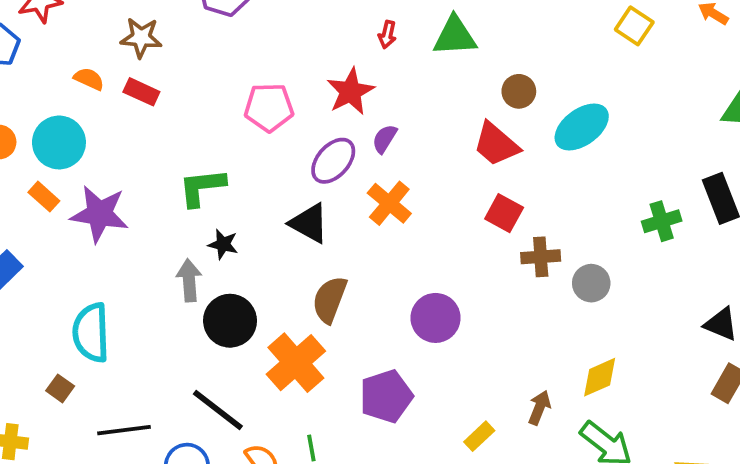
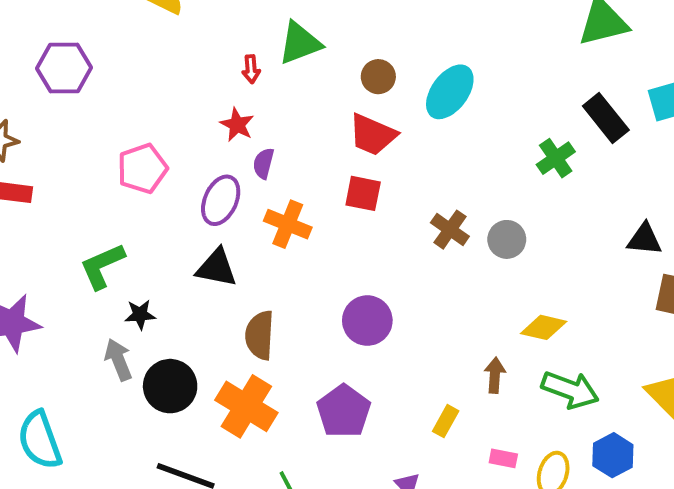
red arrow: (387, 35) -> (251, 69), moved
red star: (350, 91) -> (237, 125), moved, size x0.7
red square: (504, 213) -> (363, 193), moved
brown cross: (541, 257) -> (450, 230), turned -33
yellow diamond: (600, 377) -> (544, 327), turned 54

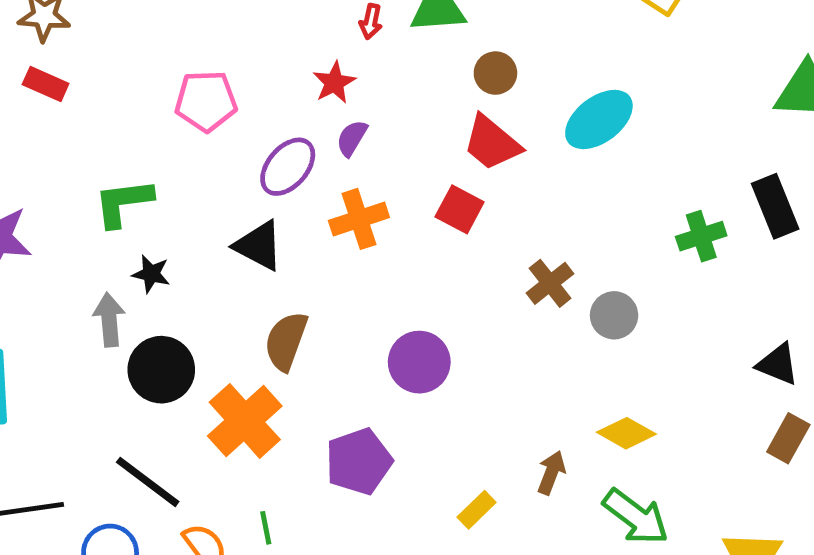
brown circle: (378, 77) -> (495, 73), moved
orange cross: (288, 224) -> (359, 219), turned 33

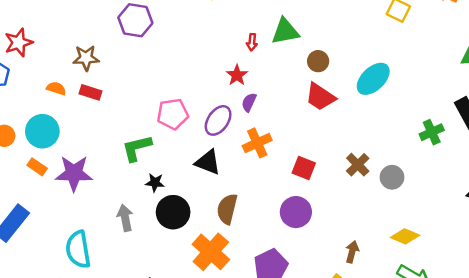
pink pentagon: (206, 101) -> (173, 114), moved
red square: (460, 209) -> (304, 168), moved
gray arrow: (109, 320) -> (125, 218), moved
black circle: (161, 370) -> (173, 212), moved
brown arrow: (551, 473) -> (352, 252), moved

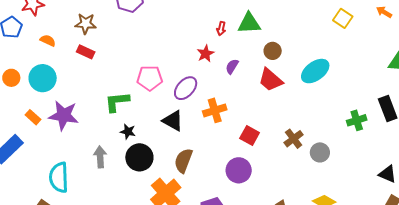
orange semicircle: (56, 88) -> (48, 41), moved
purple semicircle: (249, 102) -> (232, 66), moved
orange rectangle: (37, 167) -> (33, 117), moved

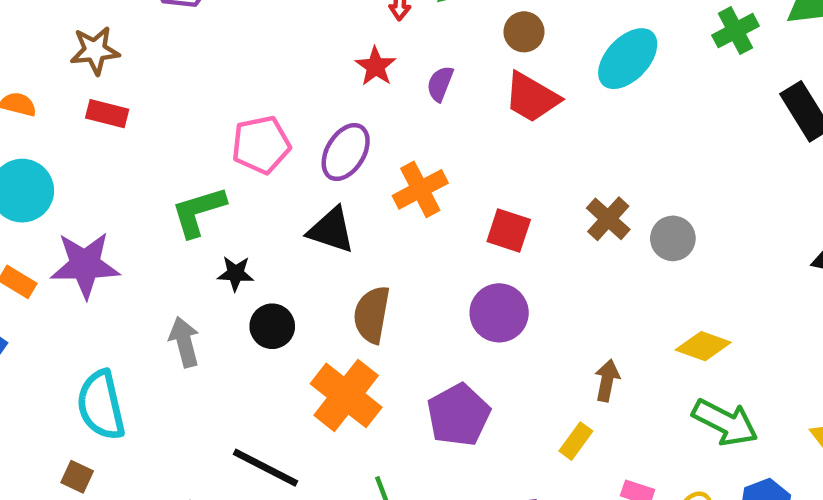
green cross: (357, 120) -> (736, 31), moved
black circle: (139, 157) -> (272, 326), size x0.7

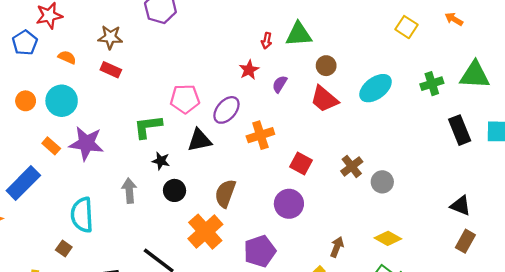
black triangle: (331, 230) -> (199, 140), moved, turned -40

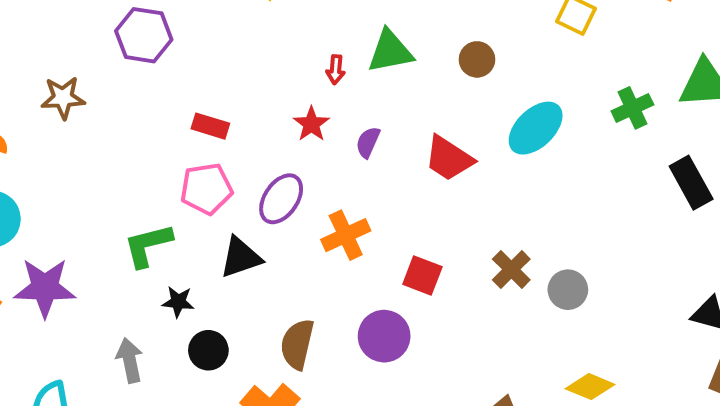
brown circle: (326, 66) -> (477, 59), moved
red rectangle: (111, 70) -> (210, 126), moved
purple circle: (289, 204) -> (384, 336), moved

